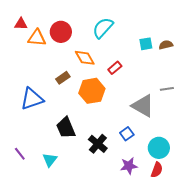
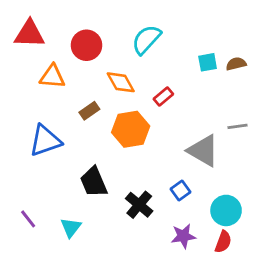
red triangle: (21, 24) -> (30, 34), size x1.6
orange triangle: (37, 38) -> (52, 77), moved

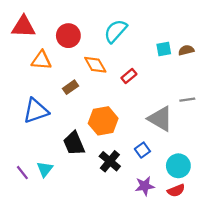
orange hexagon: (131, 129) -> (103, 121), moved
cyan triangle: (71, 228) -> (45, 169), moved
red semicircle: (223, 242) -> (176, 190), turned 48

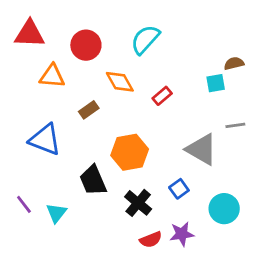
cyan square: (164, 49) -> (216, 83), moved
blue triangle: (36, 111) -> (45, 140), turned 40
purple line: (22, 173) -> (24, 204), moved
red semicircle: (176, 190) -> (151, 240), moved

